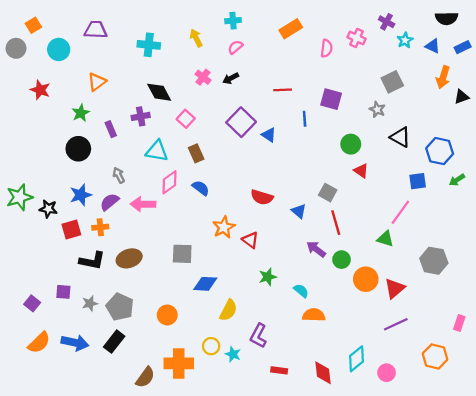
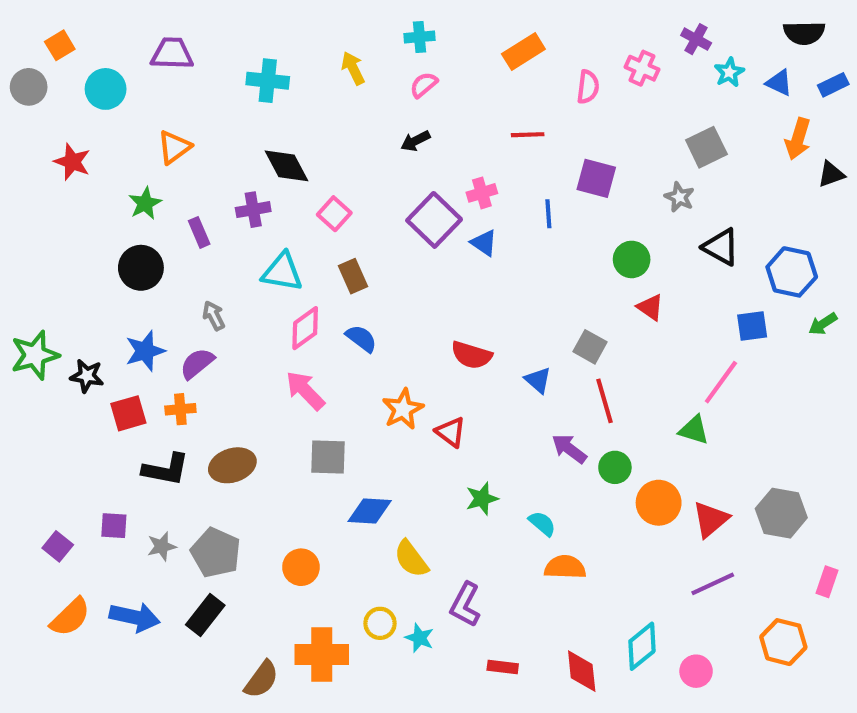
pink cross: (203, 77) -> (482, 193), moved, turned 35
red line: (283, 90) -> (528, 135), moved
pink arrow: (143, 204) -> (305, 390), moved, turned 45
gray hexagon: (434, 261) -> (781, 513), moved
yellow semicircle: (228, 310) -> (411, 559), turned 115

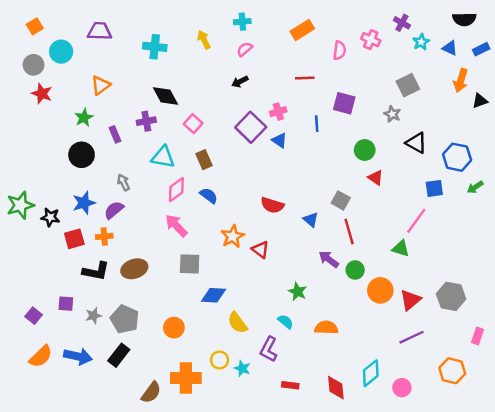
gray circle: (29, 87) -> (34, 65), moved
green star: (482, 499) -> (298, 292), moved, turned -30
cyan semicircle: (542, 524) -> (286, 322), moved

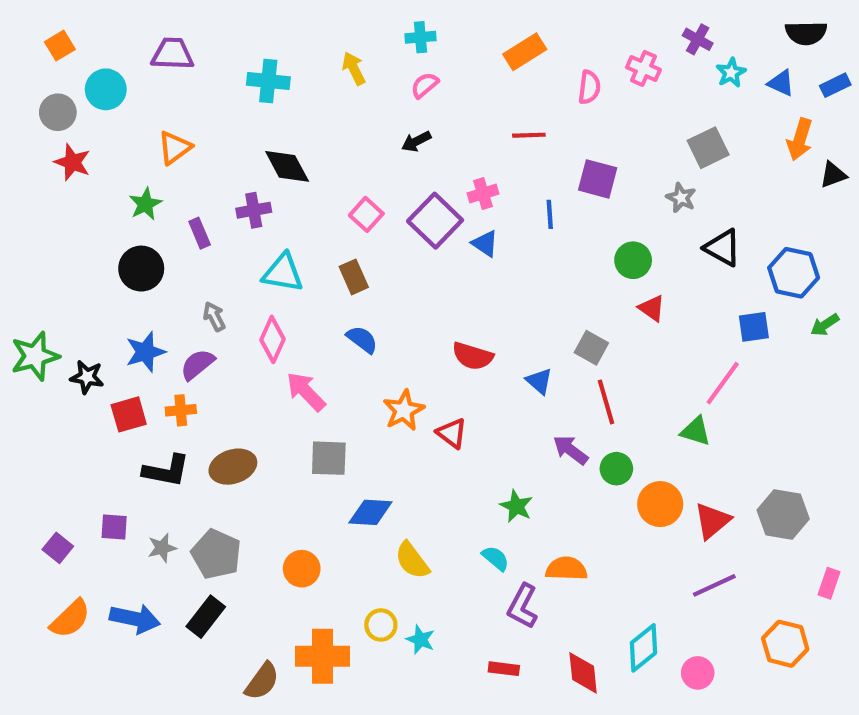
pink square: (193, 124) -> (366, 214), moved
pink diamond: (176, 190) -> (272, 339), moved, turned -30
purple L-shape: (269, 349) -> (523, 606), moved

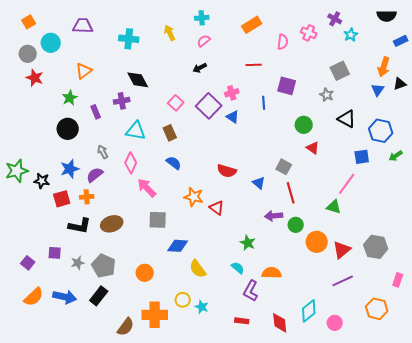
blue triangle: (781, 83) -> (378, 90), moved, turned 40
orange star: (404, 410) -> (194, 197), turned -30
purple arrow: (571, 450) -> (274, 216), turned -42

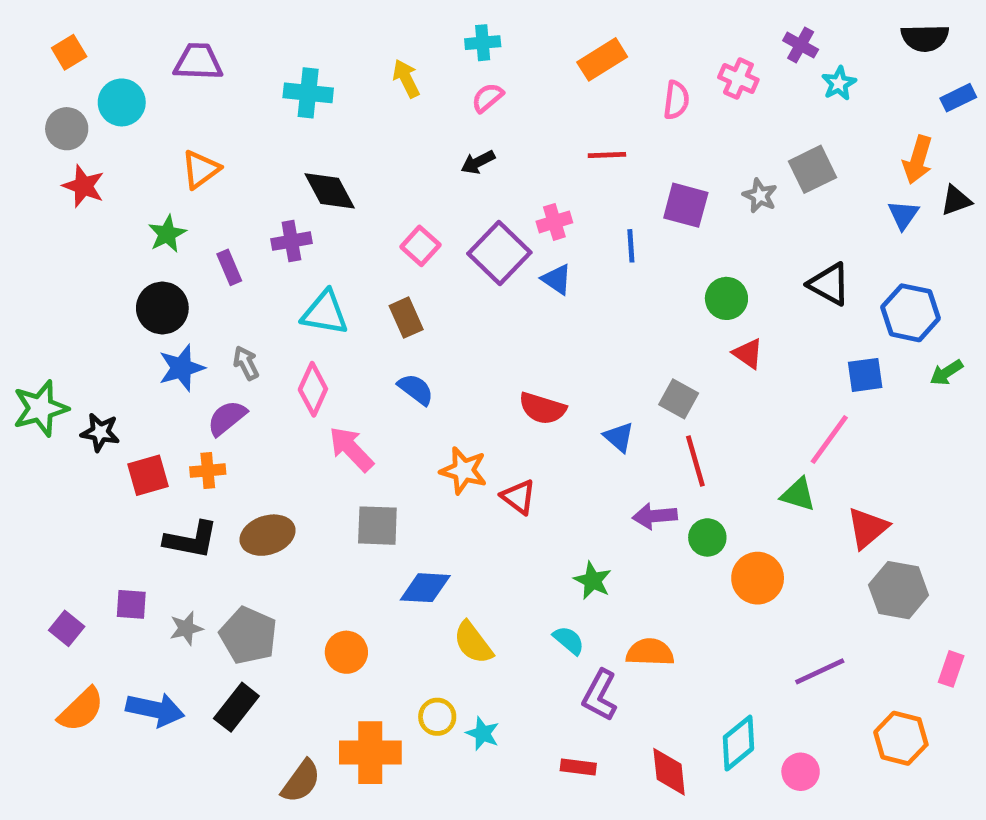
gray star: (327, 95) -> (760, 196), moved
blue star: (70, 169) -> (181, 368), moved
red triangle: (342, 250) -> (868, 528), moved

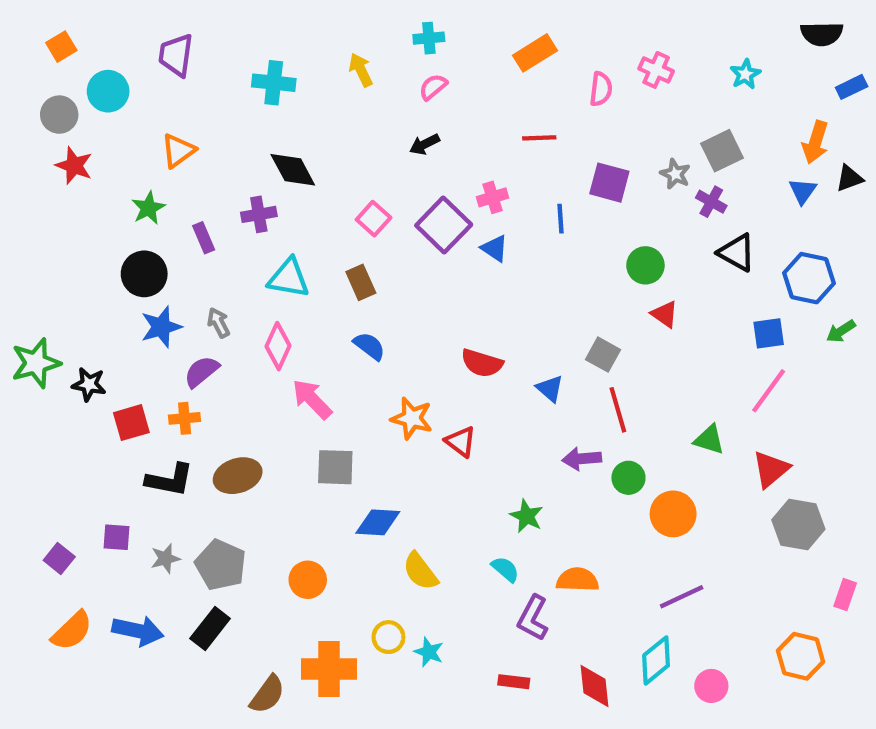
purple cross: (801, 45) -> (711, 202), moved
purple trapezoid: (198, 62) -> (176, 55), turned -84
pink line: (829, 439) -> (769, 391), moved
purple line: (820, 671) -> (682, 597), moved

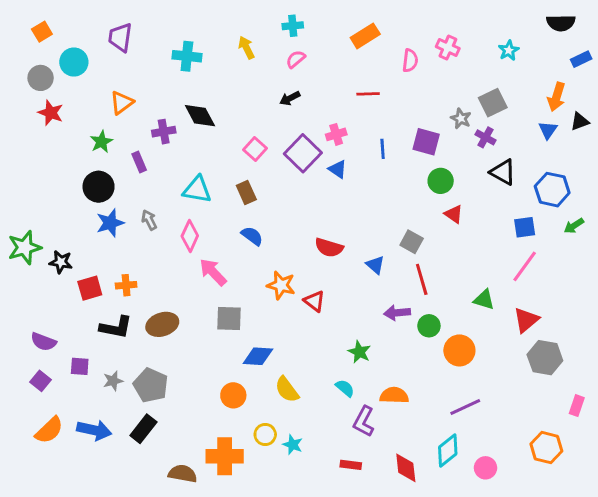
purple square: (609, 183) -> (426, 142), moved
purple cross: (259, 214) -> (164, 132), moved
purple semicircle: (202, 372) -> (43, 342), moved, turned -120
orange circle: (308, 580) -> (233, 395), moved
brown semicircle: (267, 694) -> (183, 474), turned -116

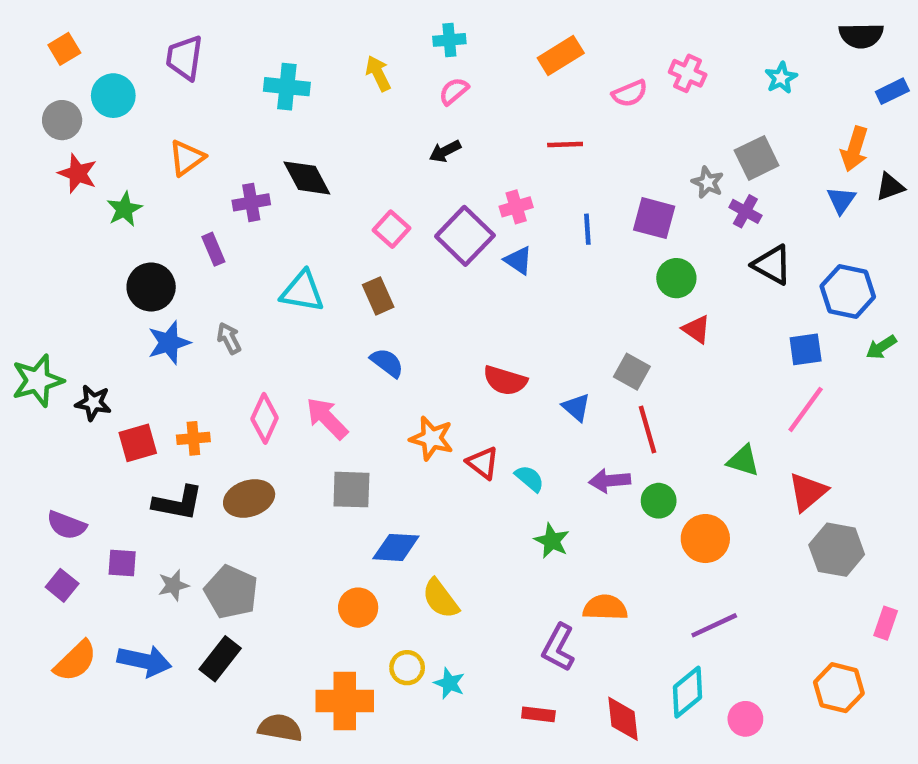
pink semicircle: (410, 61) -> (630, 93), turned 60
green star: (101, 142) -> (124, 209), moved
pink diamond: (190, 236) -> (265, 418), moved
cyan semicircle: (345, 388) -> (529, 478), moved

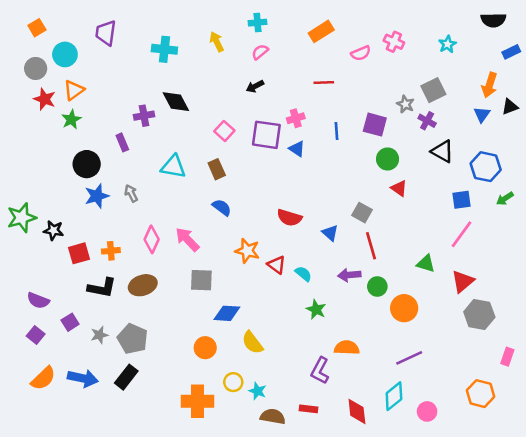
orange triangle: (187, 158) -> (74, 90), moved
purple square: (465, 236) -> (266, 135), turned -36
purple square: (122, 563) -> (70, 322), turned -36
brown semicircle: (280, 728) -> (273, 417), moved

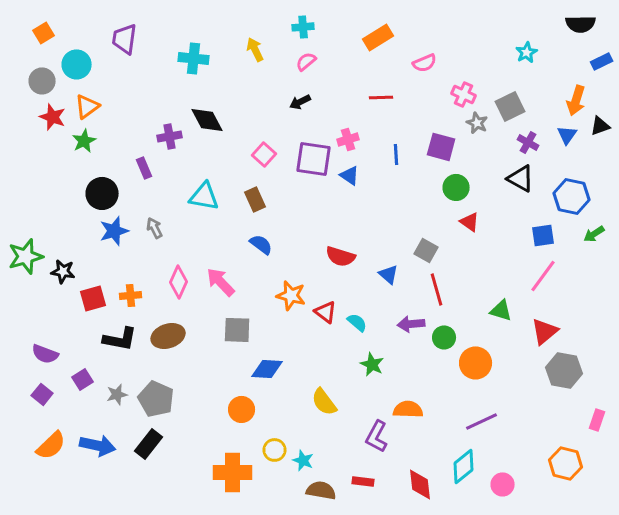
pink cross: (394, 42) -> (464, 94), moved
purple cross: (427, 121) -> (528, 142), moved
yellow semicircle: (252, 343) -> (324, 402), moved

